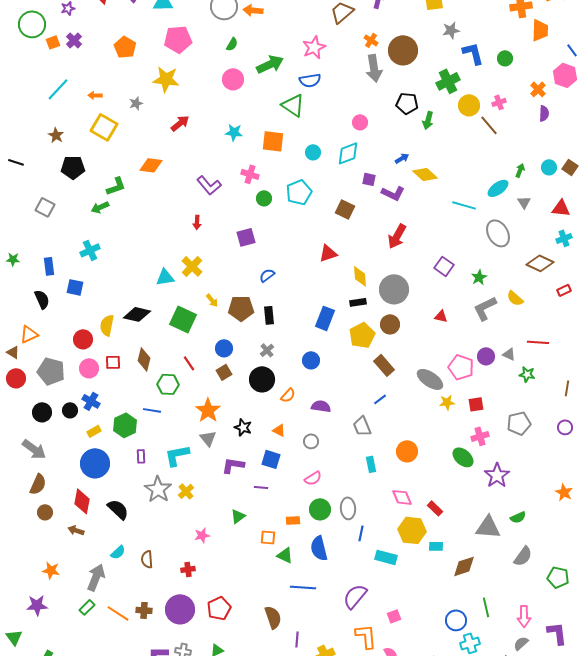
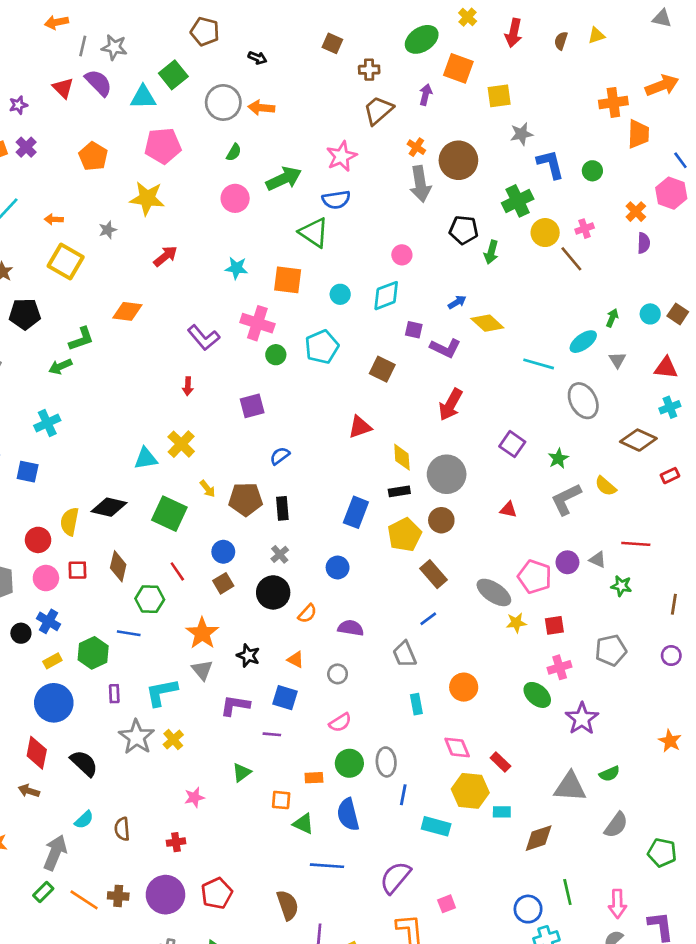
pink cross: (250, 174) -> (257, 323), size x1.4

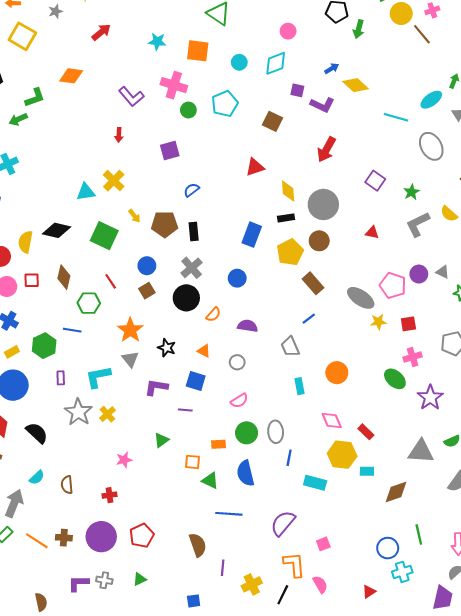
gray cross: (280, 554) -> (192, 268), size x1.5

